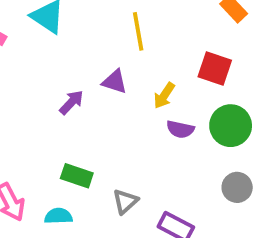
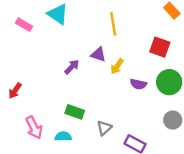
yellow arrow: (164, 96) -> (117, 66), moved

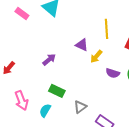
yellow line: (113, 24) -> (106, 29), moved
purple arrow: (72, 67) -> (49, 60), moved
cyan semicircle: (63, 136) -> (45, 110), turned -64

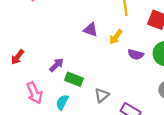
purple triangle: (82, 45) -> (91, 30), moved
purple arrow: (49, 60) -> (56, 65), moved

